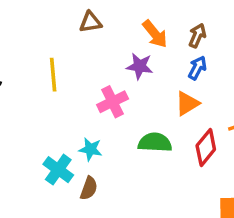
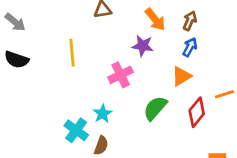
green semicircle: (155, 142) -> (155, 108), turned -52
cyan star: (90, 149) -> (103, 114), turned 30

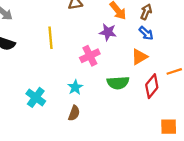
blue arrow: (190, 47) -> (146, 33), turned 105
green semicircle: (155, 108) -> (118, 83), turned -135
cyan cross: (76, 130) -> (36, 97), moved

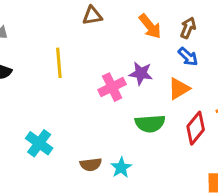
purple star: (108, 32) -> (141, 73), moved
cyan star: (75, 87) -> (121, 168), moved
brown semicircle: (74, 113) -> (91, 165), turned 63

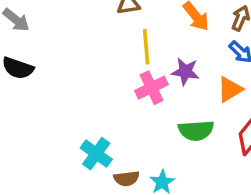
yellow line: (59, 63) -> (146, 47), moved
cyan cross: (39, 143) -> (96, 154), moved

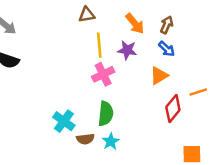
purple star: (185, 72) -> (127, 50), moved
green semicircle: (196, 130) -> (106, 114), moved, turned -80

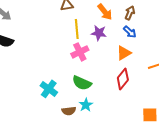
red diamond: (173, 109) -> (123, 79), moved
green semicircle: (106, 114) -> (82, 83), turned 108
brown semicircle: (85, 139) -> (69, 111), moved

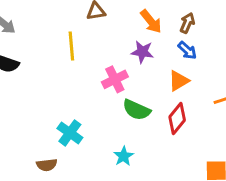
yellow line: (77, 29) -> (71, 46), moved
green semicircle: (82, 83) -> (137, 110), moved
brown semicircle: (69, 111) -> (47, 165), moved

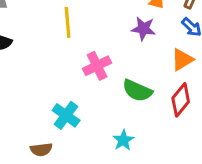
pink cross: (115, 79) -> (97, 66), moved

